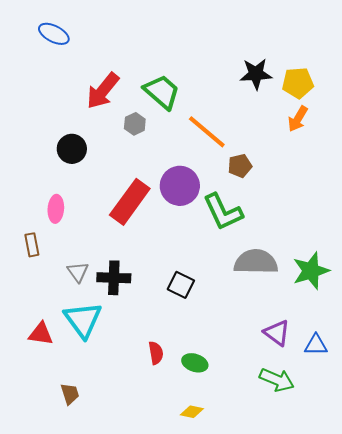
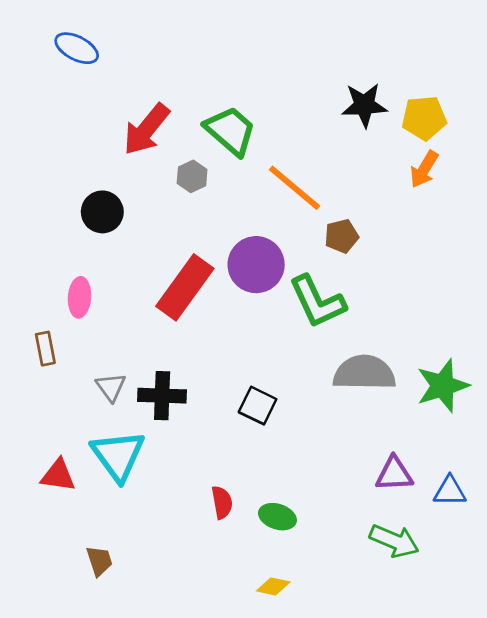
purple triangle: (277, 333) -> (394, 474), turned -40

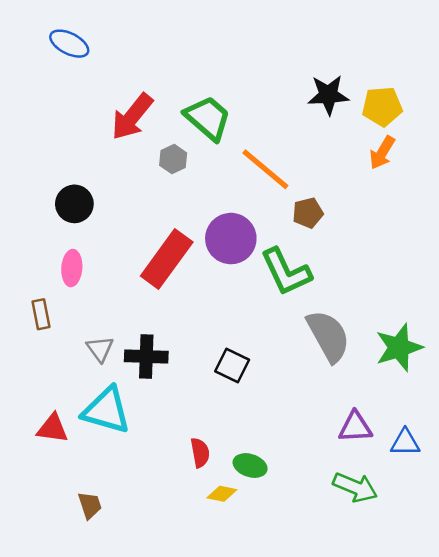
black circle: (102, 212) -> (74, 204), moved
gray semicircle: (364, 373) -> (328, 336), turned 60
cyan triangle: (118, 455) -> (106, 410), turned -38
yellow diamond: (273, 586) -> (222, 494), moved

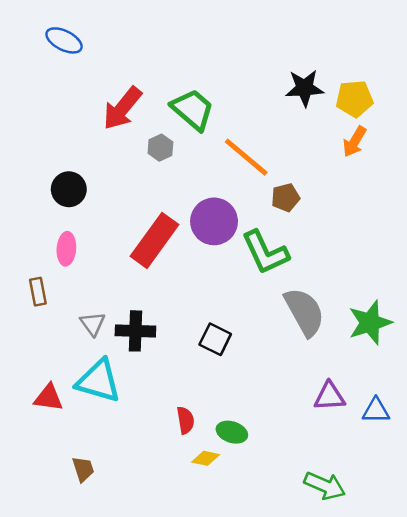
green arrow: (355, 487) -> (325, 486), moved

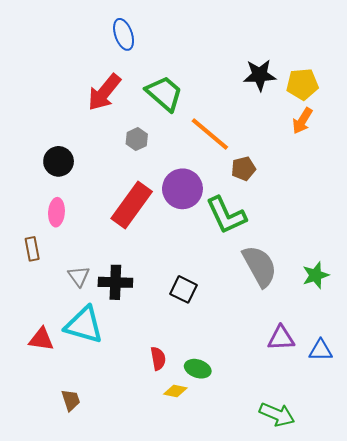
blue ellipse: (64, 40) -> (124, 34), moved, turned 44
gray hexagon: (160, 148) -> (137, 139), moved
green star: (370, 323) -> (316, 275), size x0.7

